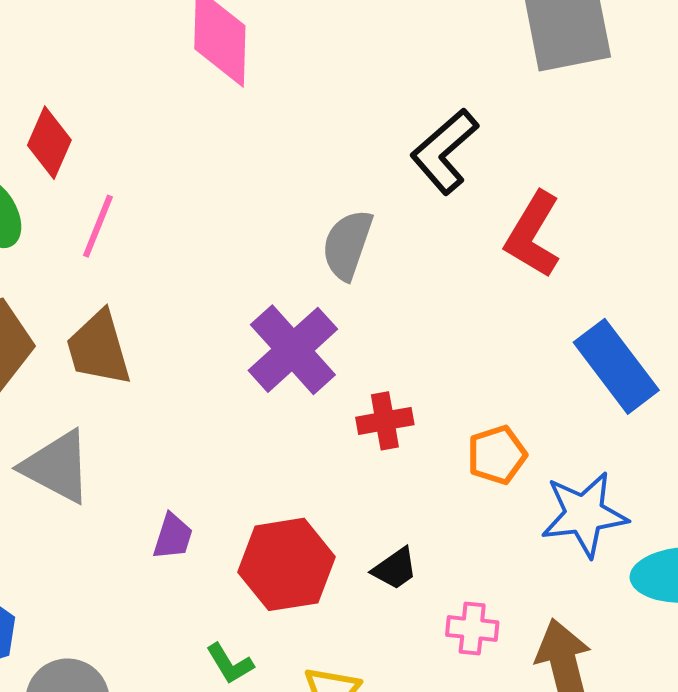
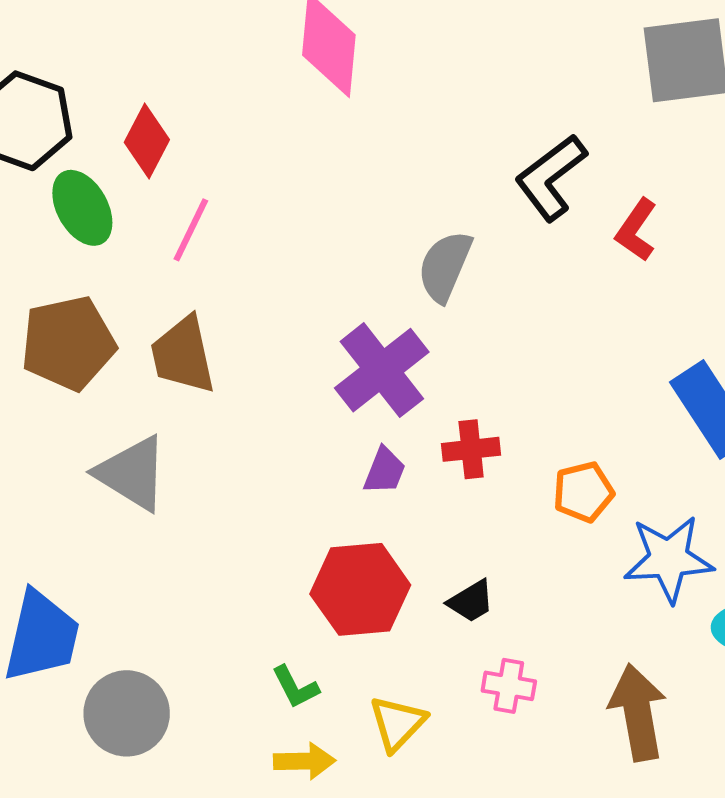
red L-shape: (533, 235) -> (636, 230), moved, size x0.7
purple trapezoid: (173, 537) -> (385, 471), moved
pink cross: (472, 629) -> (509, 686), moved

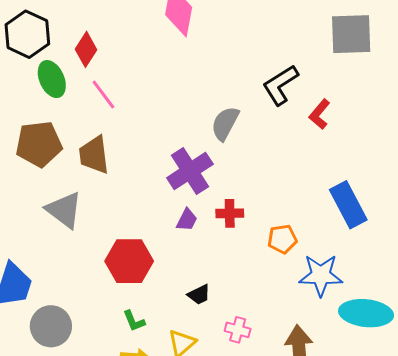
pink line: (191, 230) -> (103, 95), turned -68
red hexagon: (360, 589) -> (129, 261), moved
black trapezoid: (471, 601) -> (199, 295), moved

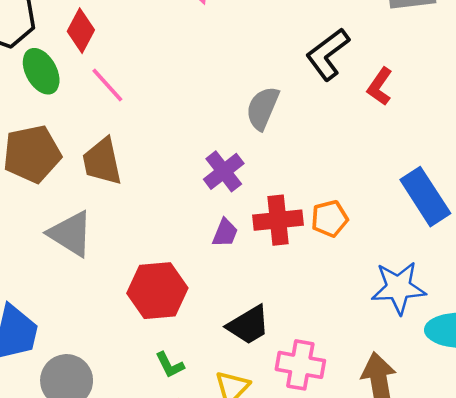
purple cross: (190, 171) -> (224, 171), size x0.7
red cross: (230, 213) -> (278, 220), size x1.4
orange pentagon: (282, 239) -> (330, 219), moved
black trapezoid: (199, 295) -> (248, 325), size x1.5
pink cross: (238, 330) -> (300, 365), size x1.5

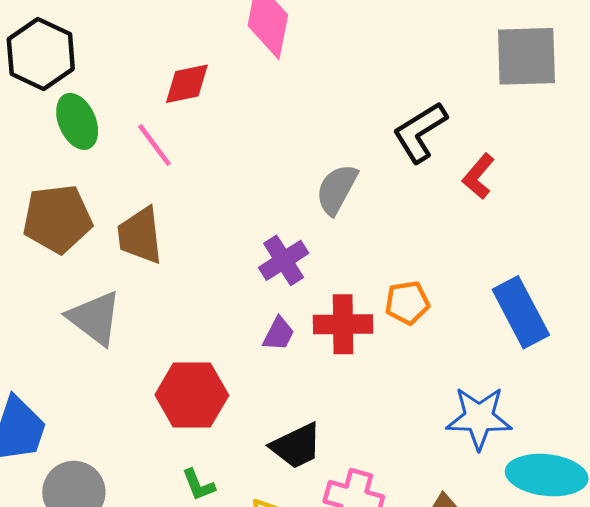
red diamond: (81, 31) -> (187, 84), moved, turned 45
orange pentagon: (330, 219) -> (407, 303), moved

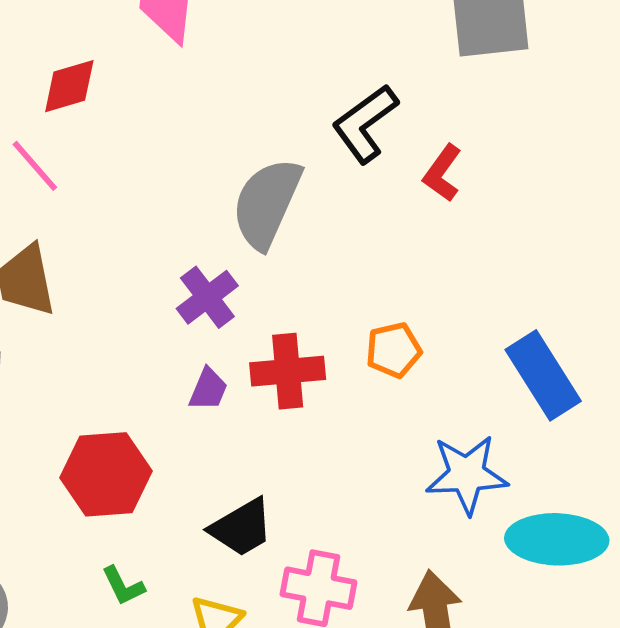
gray semicircle: (337, 189) -> (267, 203), size x1.4
orange pentagon: (407, 303) -> (394, 350), moved
blue rectangle: (521, 312) -> (543, 375), moved

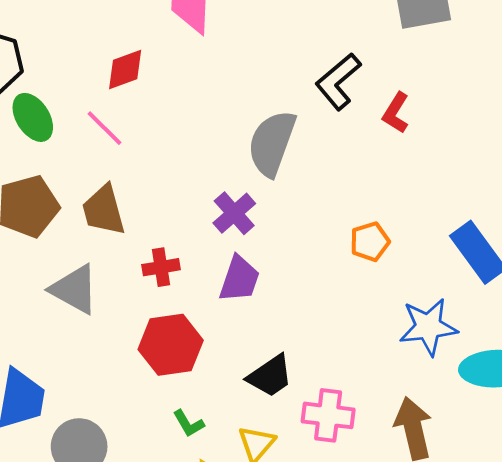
red cross: (288, 371) -> (161, 267), moved, size x0.7
purple trapezoid: (208, 389) -> (239, 279), size x1.5

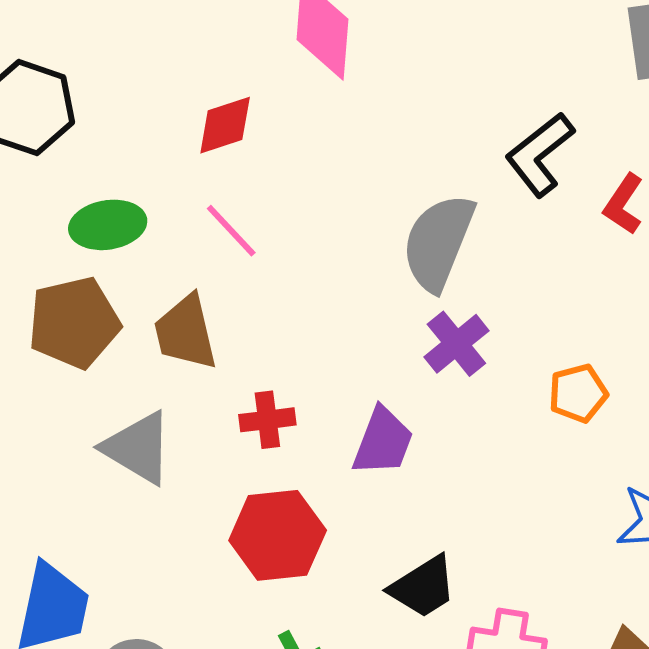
green ellipse: (33, 117) -> (108, 225), moved, turned -69
pink line: (105, 128) -> (231, 231), moved
purple cross: (234, 213) -> (456, 344), moved

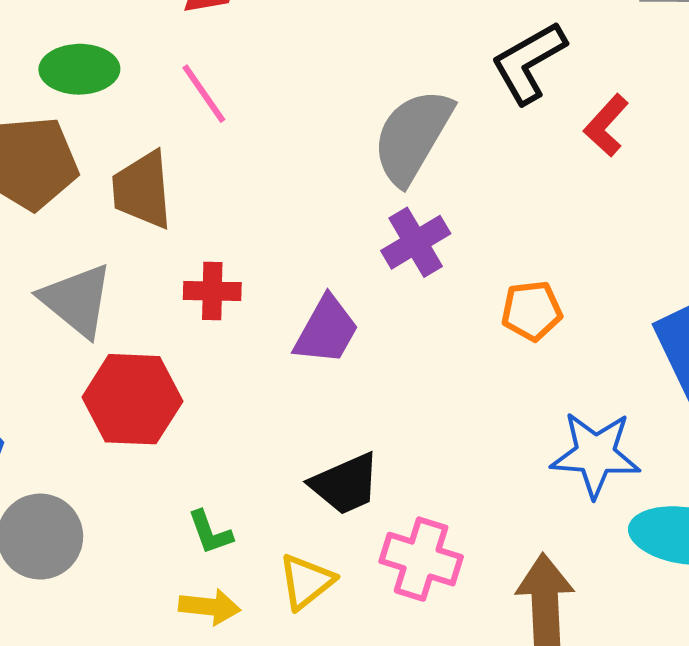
red hexagon: (278, 535) -> (132, 399), moved

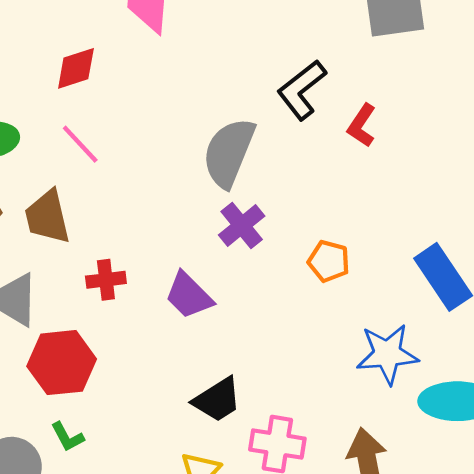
orange pentagon: (532, 311) -> (329, 261), turned 30
purple trapezoid: (326, 330) -> (189, 295), turned 114
green L-shape: (210, 532) -> (67, 437), moved

